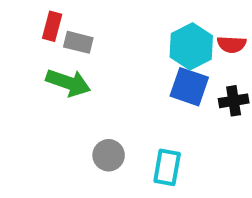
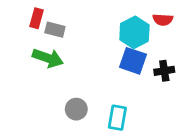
red semicircle: (232, 44) -> (163, 20), moved

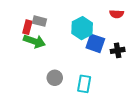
red rectangle: (36, 18) -> (27, 27), moved
cyan hexagon: (134, 32) -> (82, 28), moved

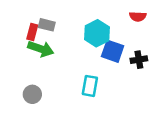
gray circle: (55, 78) -> (32, 94), moved
cyan rectangle: (84, 84) -> (90, 86), moved

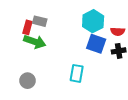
red semicircle: (138, 16) -> (118, 31), moved
cyan hexagon: (97, 33) -> (93, 21), moved

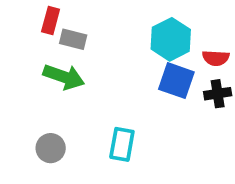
red rectangle: (27, 27) -> (51, 20), moved
cyan rectangle: (77, 73) -> (122, 144), moved

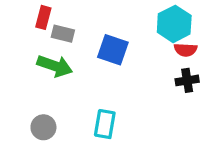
cyan hexagon: (171, 39) -> (174, 24), moved
blue square: (176, 81) -> (113, 50), moved

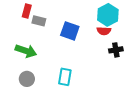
red semicircle: (186, 50) -> (104, 31), moved
green arrow: (55, 66) -> (26, 51), moved

